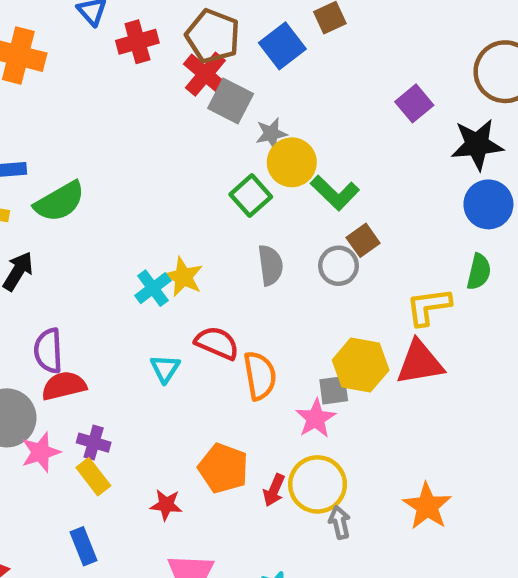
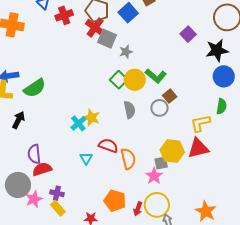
yellow circle: (292, 162) -> (135, 80), moved

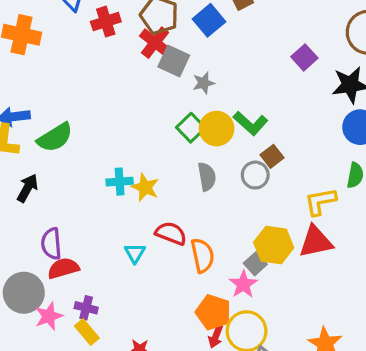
cyan cross: (78, 123) -> (120, 182), moved, turned 35
gray square: (161, 163) -> (255, 264), turned -32
orange pentagon: (115, 201) -> (213, 312), moved

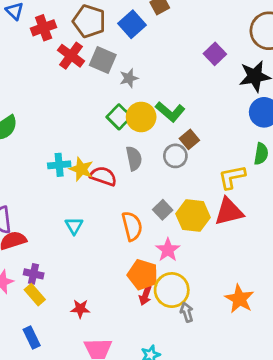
red cross: (155, 43) -> (71, 56), moved
red semicircle: (171, 233) -> (103, 176), moved
gray square: (255, 264) -> (163, 210), moved

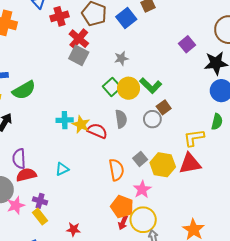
gray square: (103, 60) -> (79, 55), moved
cyan triangle: (74, 226) -> (62, 169), moved, turned 32

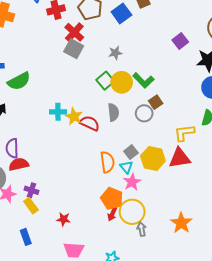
cyan triangle: (62, 169) -> (126, 167), moved, turned -48

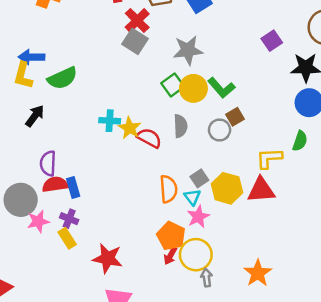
gray star: (115, 53) -> (188, 50), size x1.6
red star: (64, 219) -> (108, 258), size x1.6
blue rectangle: (26, 237) -> (73, 187), moved

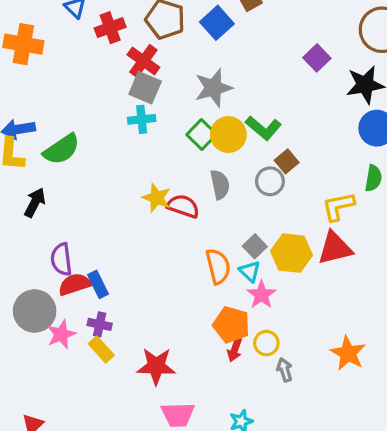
cyan cross: (110, 121) -> (142, 119), moved
yellow circle: (196, 255) -> (266, 343), size x0.6

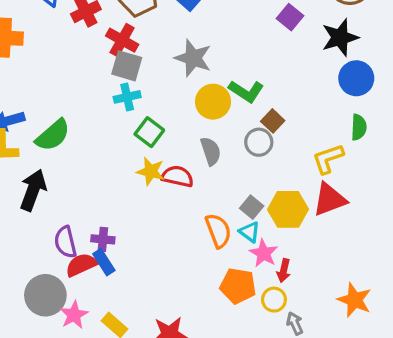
gray star: (213, 88) -> (193, 58), turned -30
green square: (202, 134) -> (149, 132), moved
black arrow: (35, 203) -> (33, 190), size x1.4
purple cross: (100, 324) -> (103, 239), moved
red arrow: (235, 350) -> (284, 271), moved

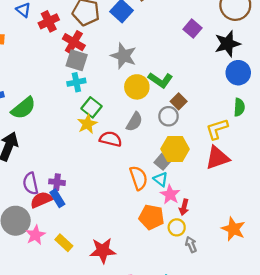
gray semicircle: (211, 151) -> (134, 122), turned 48
yellow star: (151, 171) -> (87, 124), moved, turned 30
yellow hexagon: (288, 209) -> (175, 149), moved

